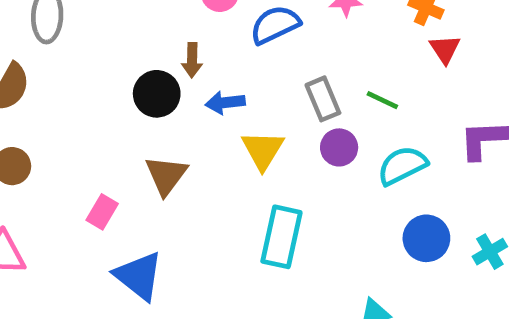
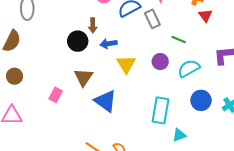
gray rectangle: (323, 99) -> (152, 19), moved
cyan rectangle: (281, 237) -> (160, 110), moved
blue triangle: (139, 276) -> (105, 101), moved

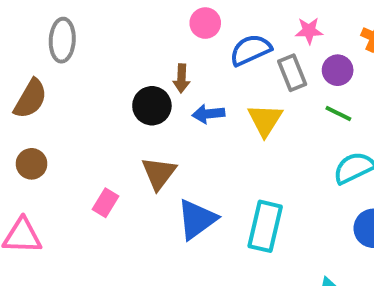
purple circle: (160, 62) -> (338, 70), moved
yellow triangle: (126, 64) -> (265, 120), moved
blue triangle: (105, 101) -> (197, 219), turned 45
cyan rectangle: (160, 110) -> (265, 226), moved

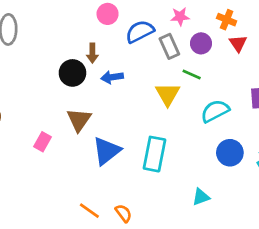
green line: (338, 114) -> (192, 75), moved
yellow triangle: (265, 120) -> (168, 94), moved

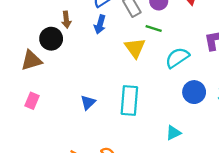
blue arrow: (112, 77) -> (100, 24), moved, turned -60
brown triangle: (79, 120) -> (31, 60), moved, turned 45
blue triangle: (107, 151) -> (88, 102), size x0.6

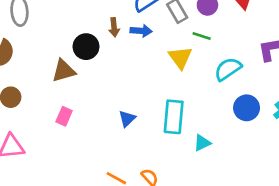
brown arrow: (66, 20) -> (114, 27), moved
blue arrow: (100, 24) -> (141, 31), turned -102
cyan triangle: (173, 133) -> (202, 143), moved

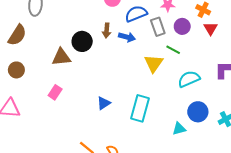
cyan triangle: (202, 143) -> (179, 129), moved

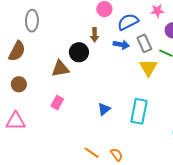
gray rectangle: (158, 27) -> (144, 43), moved
brown arrow: (107, 30) -> (95, 35), moved

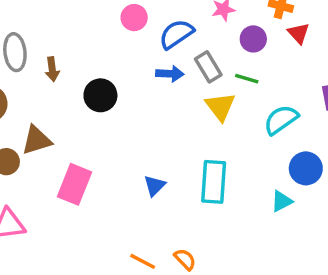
brown arrow: (95, 35) -> (52, 69), moved
brown triangle: (60, 69) -> (37, 140), moved
pink rectangle: (57, 103) -> (75, 184), size x1.6

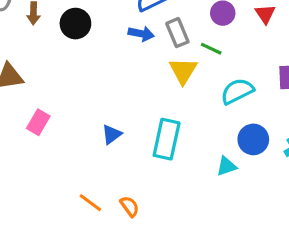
black circle: (100, 95) -> (75, 24), moved
pink rectangle: (75, 184) -> (38, 122), size x0.7

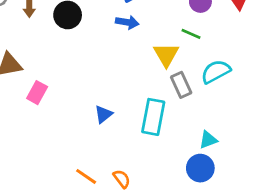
gray rectangle: (177, 33) -> (181, 85), moved
pink rectangle: (38, 122) -> (37, 93), moved
blue circle: (253, 139) -> (200, 168), moved

